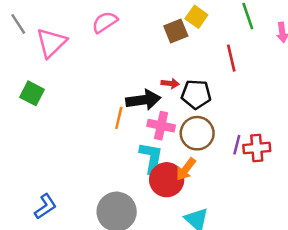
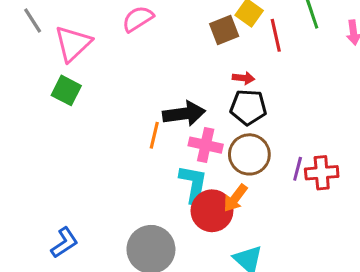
red line: (231, 58) -> (276, 35), moved
red arrow: (170, 83) -> (243, 78), moved
green square: (32, 93) -> (66, 90), moved

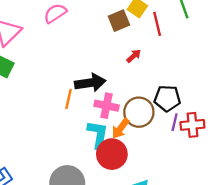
red arrow: (243, 78) -> (134, 56), turned -48
black pentagon: (248, 107) -> (167, 98), moved
orange arrow: (235, 198) -> (120, 128), moved

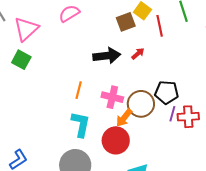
black arrow: (90, 83) -> (107, 56), moved
cyan L-shape: (98, 135) -> (81, 124), moved

